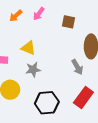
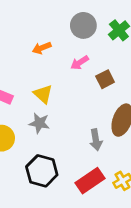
pink arrow: (39, 14) -> (80, 63), moved
brown square: (69, 22) -> (105, 79), turned 32

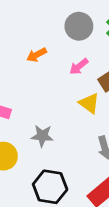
yellow triangle: (43, 94) -> (89, 103), moved

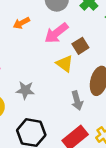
pink arrow: (79, 67) -> (56, 33), size x1.5

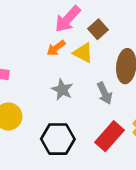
orange arrow: (21, 23) -> (56, 48), moved
gray star: (25, 90) -> (62, 90), moved, turned 30

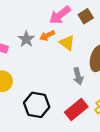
brown square: (98, 29) -> (86, 16), moved
gray star: (62, 90) -> (26, 39), moved

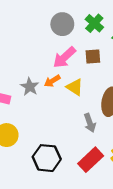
brown square: (86, 16) -> (93, 56), turned 32

